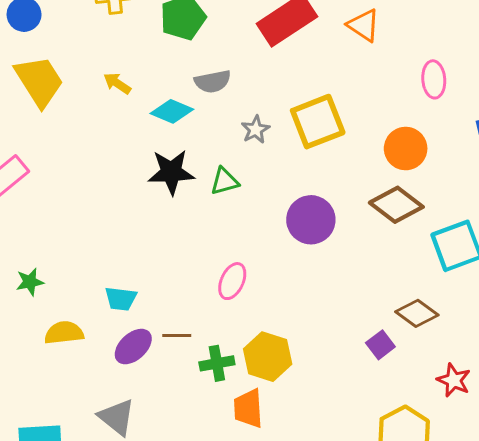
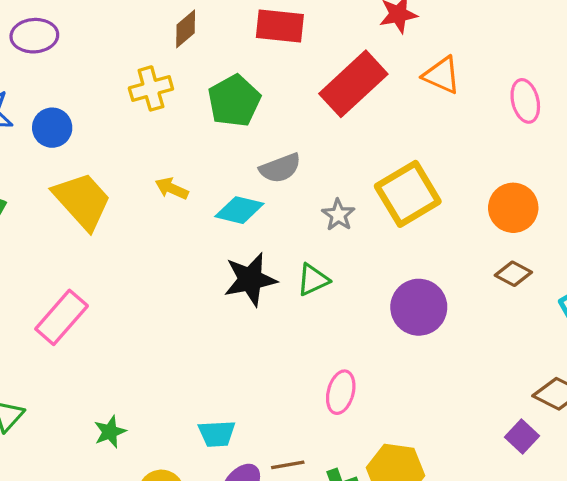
pink ellipse: (434, 79) -> (525, 101), moved
brown diamond: (396, 205) -> (513, 274), size x0.6

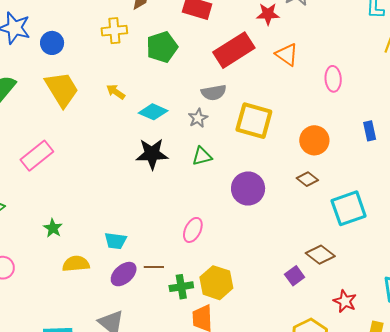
gray semicircle: (280, 168) -> (214, 93), moved
yellow square: (408, 194) -> (254, 121), turned 36
gray star: (338, 215) -> (198, 118), moved
green triangle: (313, 280) -> (202, 156), moved
green star: (110, 432) -> (53, 228), turned -30

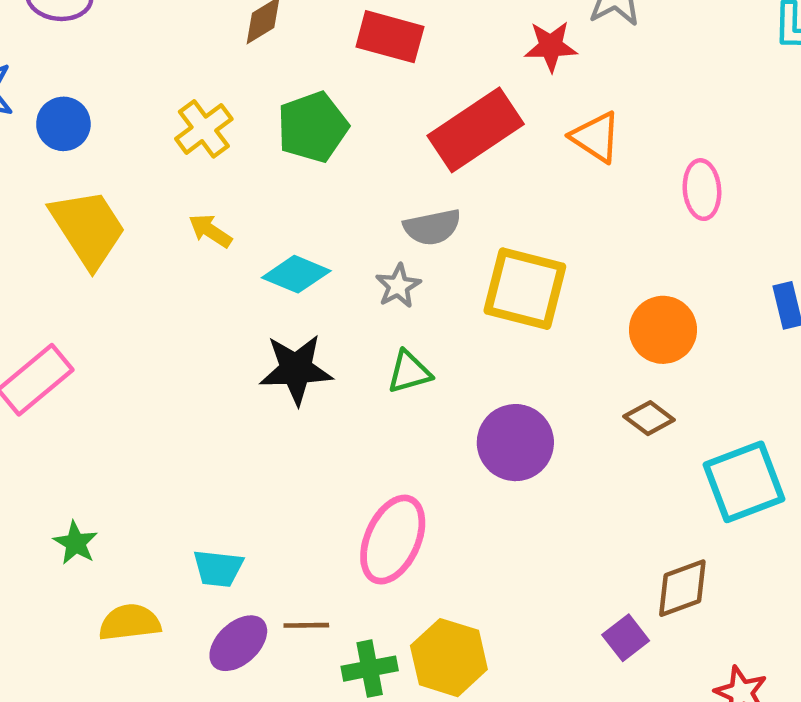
yellow cross: (114, 31) -> (204, 129), moved, turned -30
pink ellipse: (193, 230) -> (393, 540), size x1.5
brown diamond: (320, 255) -> (682, 588), turned -56

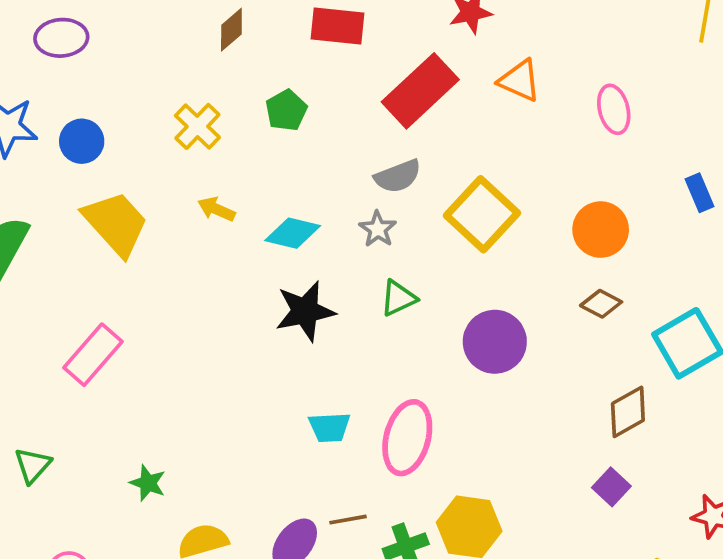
green pentagon: (313, 127) -> (286, 110), size x0.7
yellow square: (525, 289) -> (482, 214), turned 38
cyan trapezoid: (218, 568) -> (329, 427), moved
brown diamond: (682, 588) -> (628, 412), moved

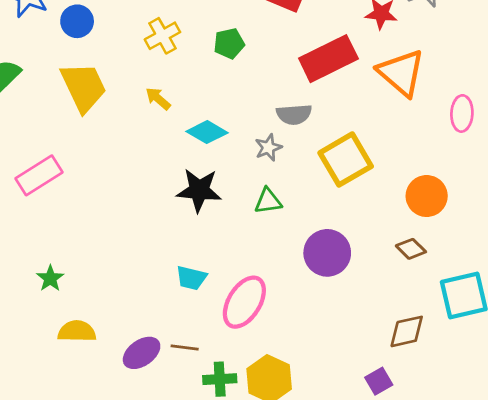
orange triangle: (520, 81) -> (401, 73), size x1.5

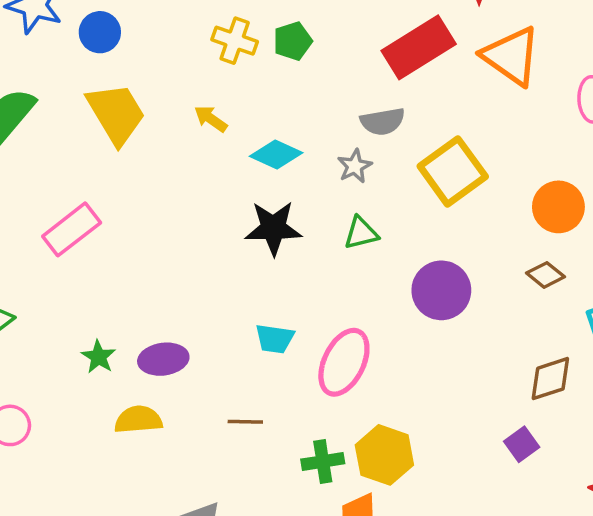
yellow cross: (162, 36) -> (235, 41), moved, turned -36
brown line: (185, 348) -> (245, 422), moved
purple ellipse: (142, 353) -> (163, 359), moved, turned 33

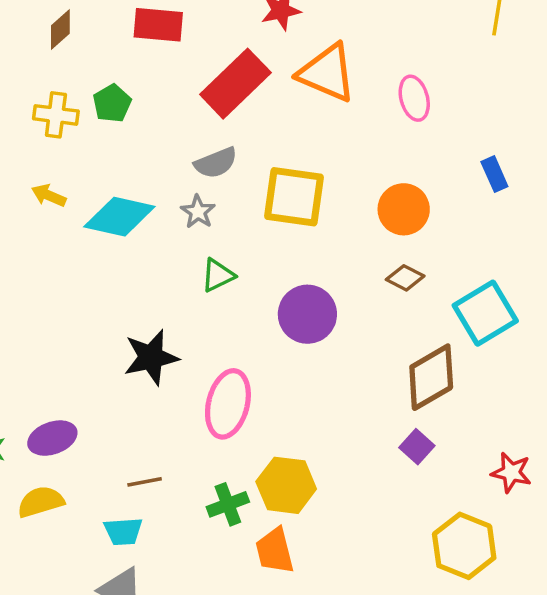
cyan diamond: (276, 154) -> (119, 217), size x1.4
yellow square: (453, 171) -> (294, 197), turned -34
black star: (273, 228) -> (151, 357), moved
cyan trapezoid: (275, 339) -> (123, 531), moved
brown diamond: (550, 379) -> (431, 377), size x1.4

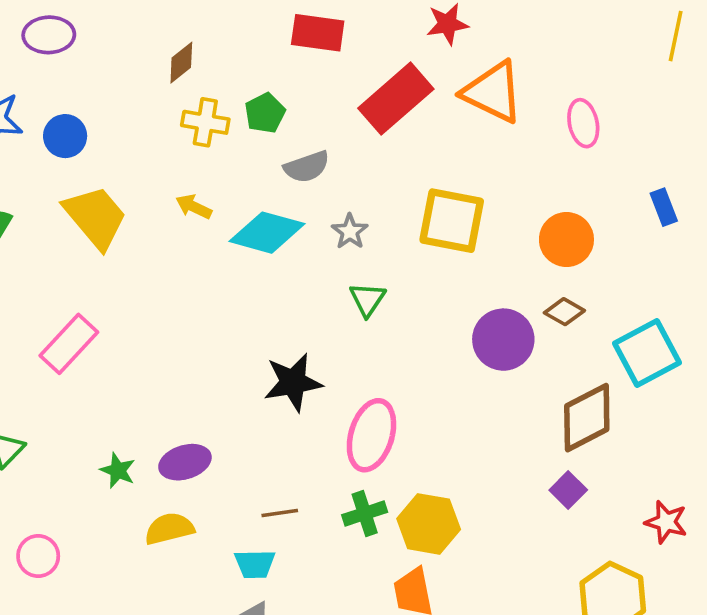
brown diamond: (60, 30) -> (181, 63), moved
gray semicircle: (216, 163) -> (307, 167), moved
green triangle: (218, 275) -> (367, 299), turned -33
purple circle: (307, 314) -> (503, 340), moved
green cross: (228, 504) -> (365, 513), moved

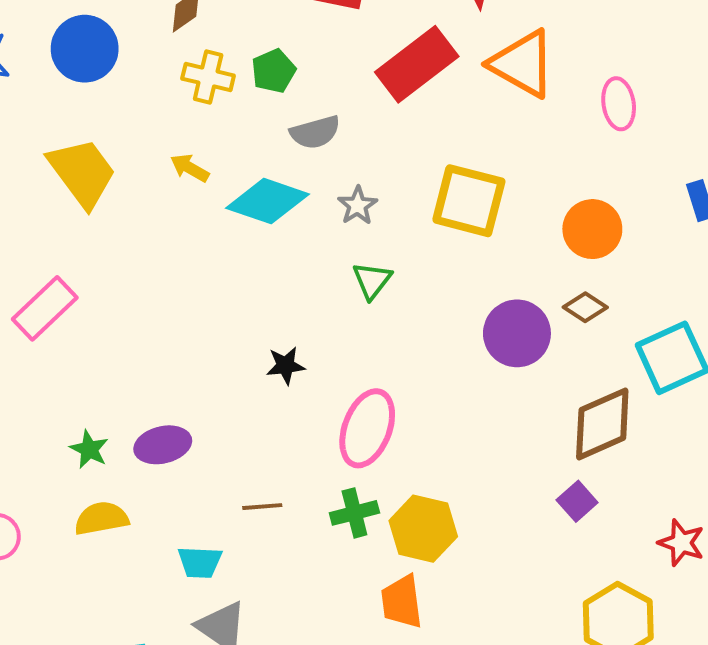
blue circle: (65, 136) -> (85, 49), moved, size x1.4
black star: (293, 382) -> (286, 366), size x0.6
yellow semicircle: (169, 529) -> (101, 518), moved
cyan trapezoid: (255, 564) -> (200, 562), moved

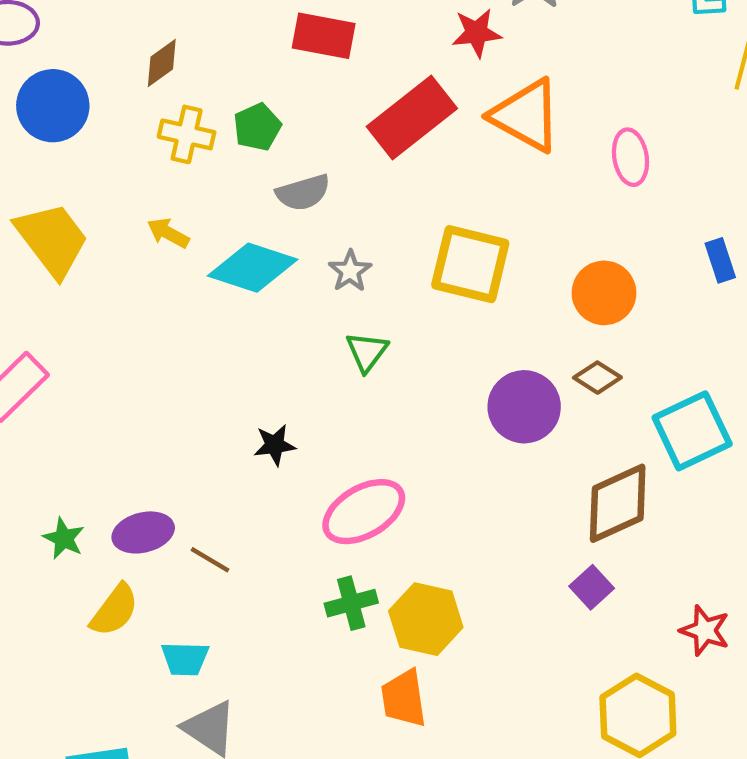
pink ellipse: (367, 428) -> (364, 512), turned 40
brown line: (262, 507) -> (210, 560), moved, turned 36
yellow semicircle: (101, 518) -> (114, 610), moved, turned 138

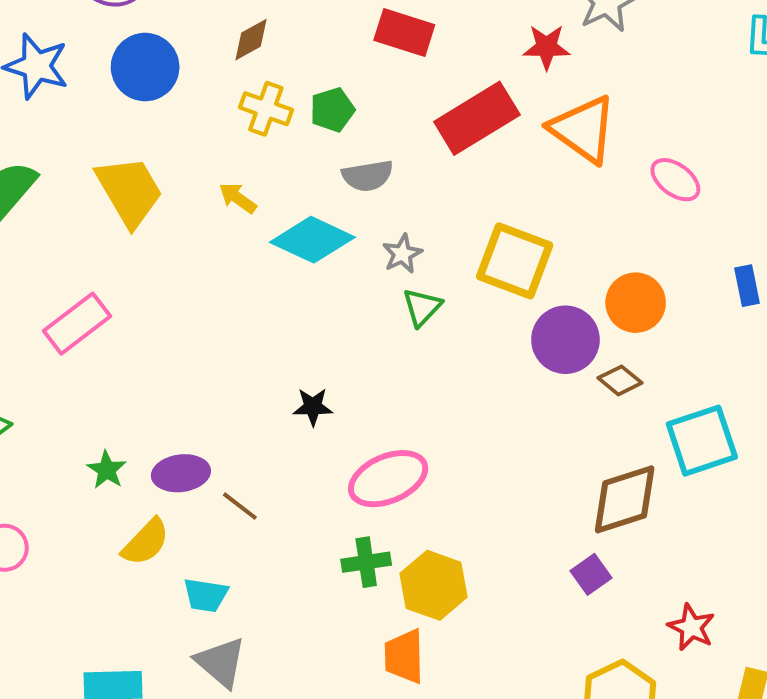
pink ellipse: (630, 157) -> (675, 180), turned -51
green triangle: (367, 352) -> (422, 307), moved
purple circle: (524, 407) -> (565, 340), moved

